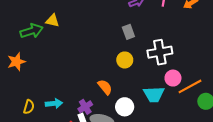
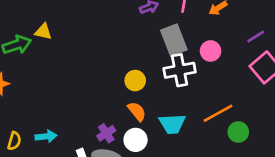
gray rectangle: (128, 32) -> (174, 40), moved, size x1.6
pink circle: (173, 78) -> (211, 51), moved
orange semicircle: (105, 87) -> (137, 111), moved
purple cross: (85, 107) -> (106, 133), moved

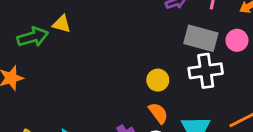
gray rectangle: (174, 40) -> (201, 38), turned -56
pink circle: (211, 51) -> (237, 40), moved

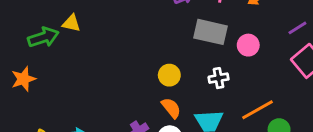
pink circle: (237, 40) -> (248, 45), moved
white cross: (206, 71) -> (219, 78), moved, size x0.6

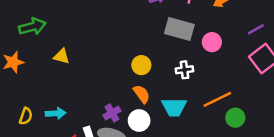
yellow triangle: (71, 23) -> (62, 56), moved

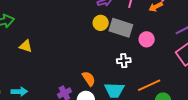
yellow circle: (141, 65) -> (101, 23), moved

